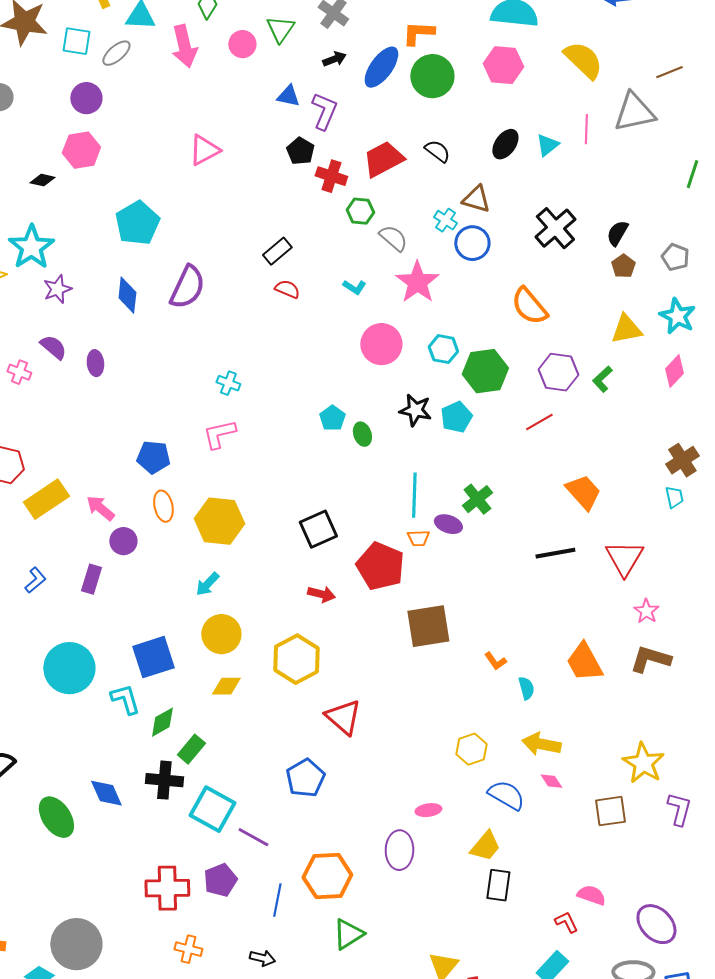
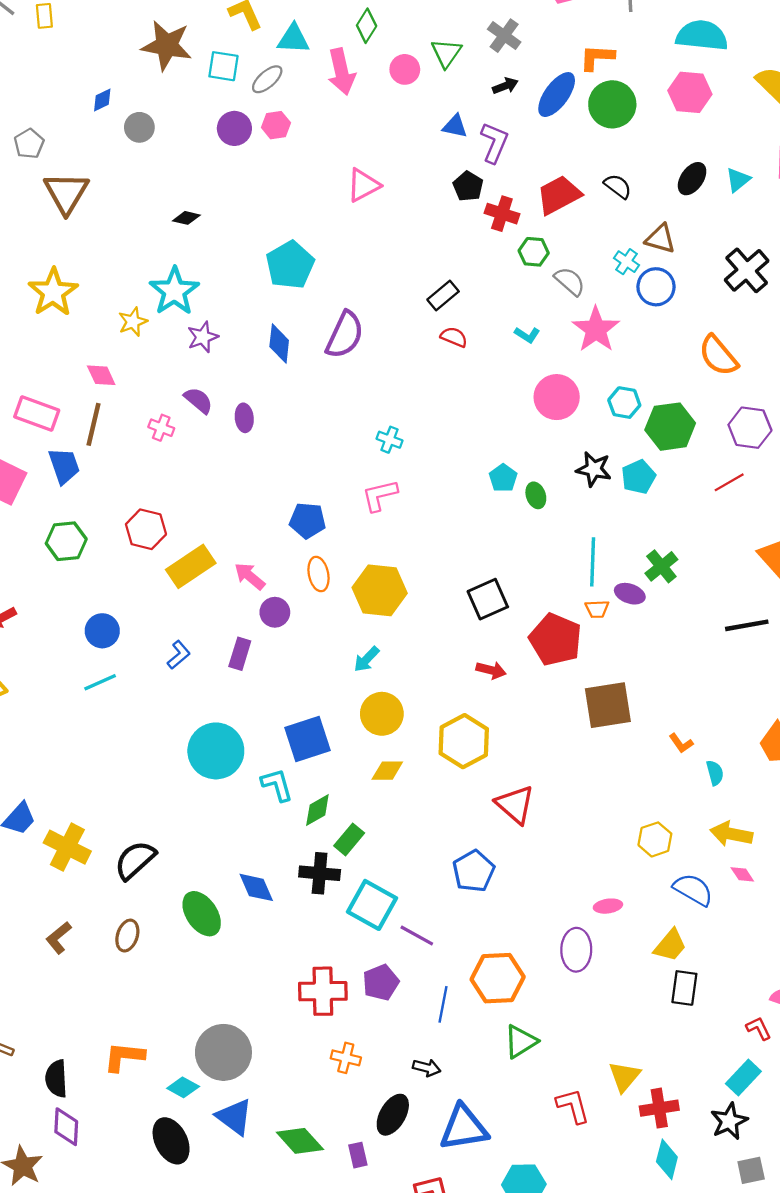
pink hexagon: (81, 150) -> (276, 125), moved, size x0.7

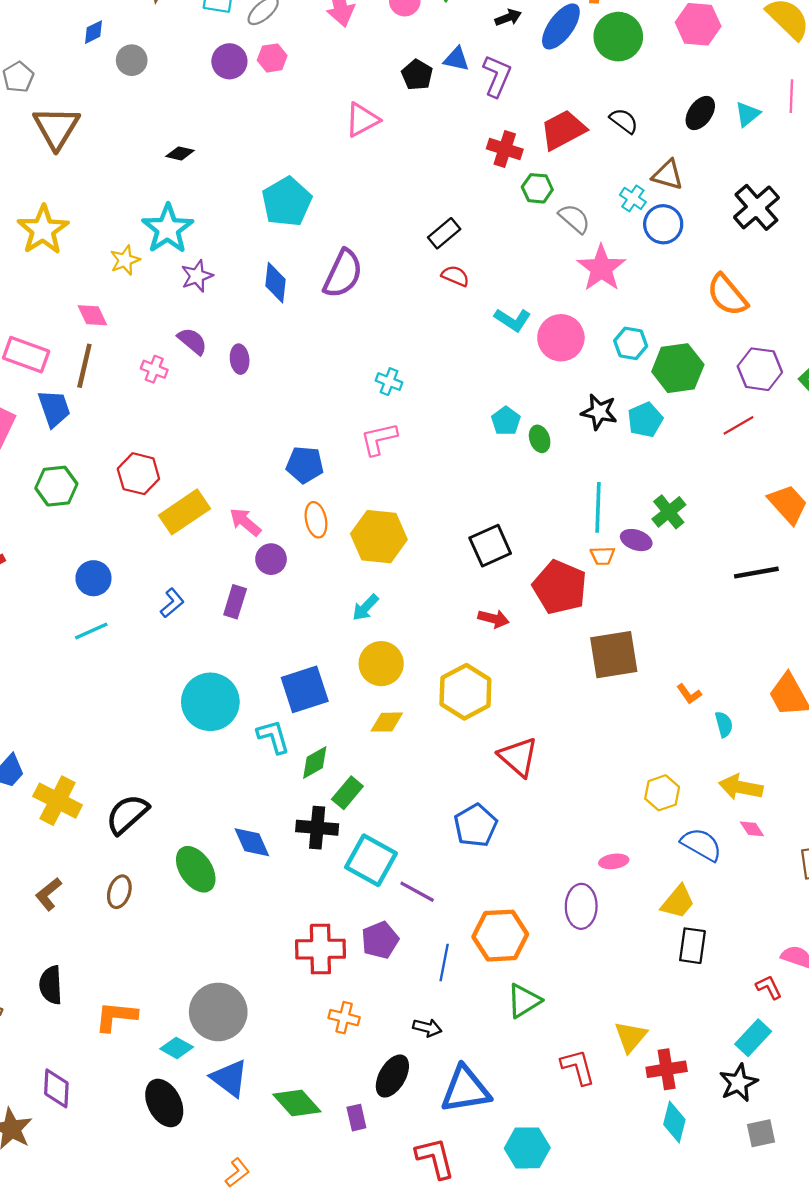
black pentagon: (468, 186) -> (417, 75), moved
cyan L-shape: (527, 335) -> (513, 320), moved, size x1.4
black semicircle: (56, 1079) -> (51, 985), moved

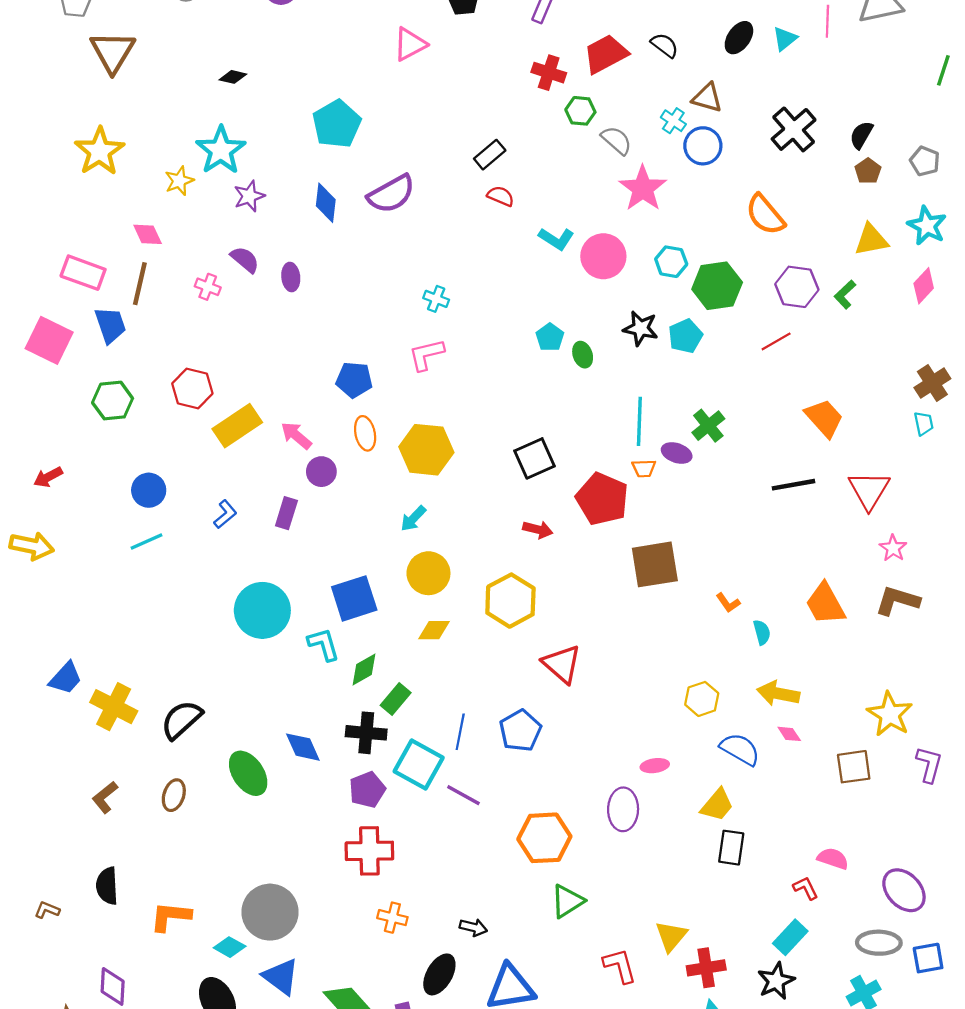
purple semicircle: (343, 274) -> (391, 194), turned 36
purple pentagon: (380, 940) -> (367, 790), moved
blue line: (444, 963) -> (460, 732), moved

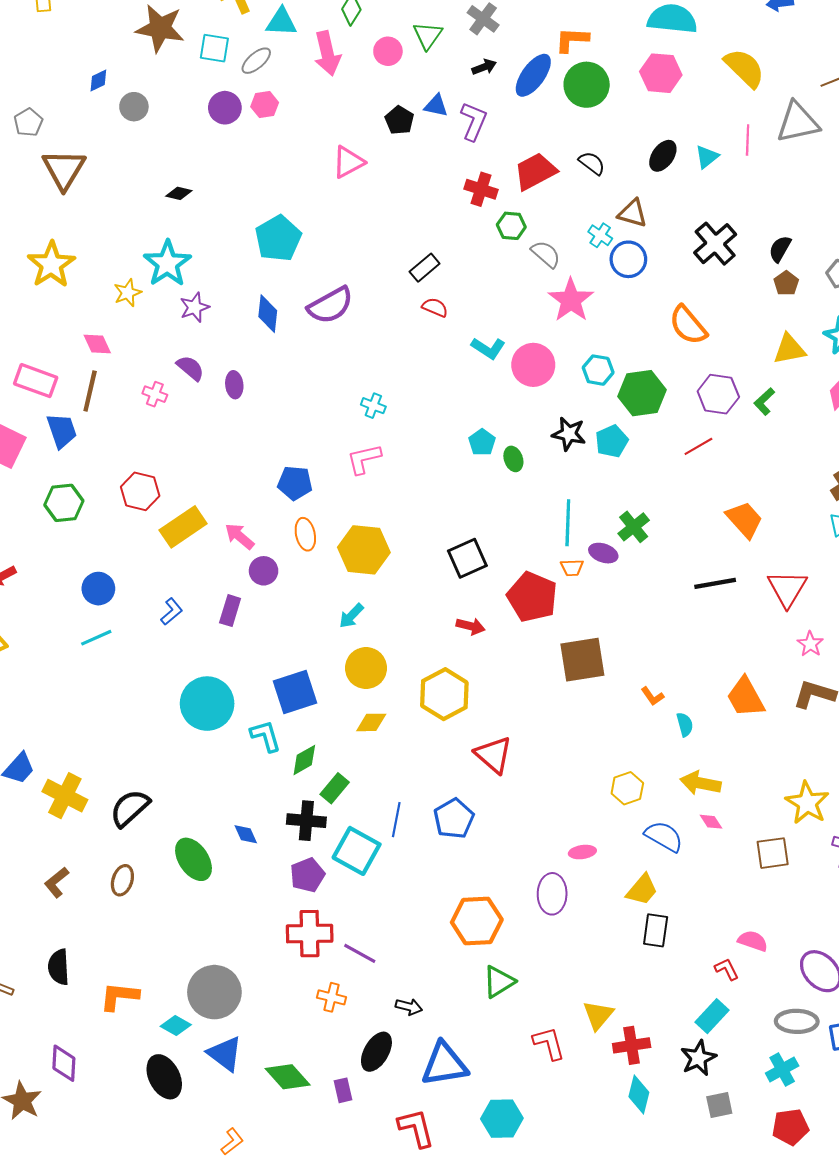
blue diamond: (303, 747) -> (246, 834), size x0.7
purple line: (463, 795) -> (360, 953), moved

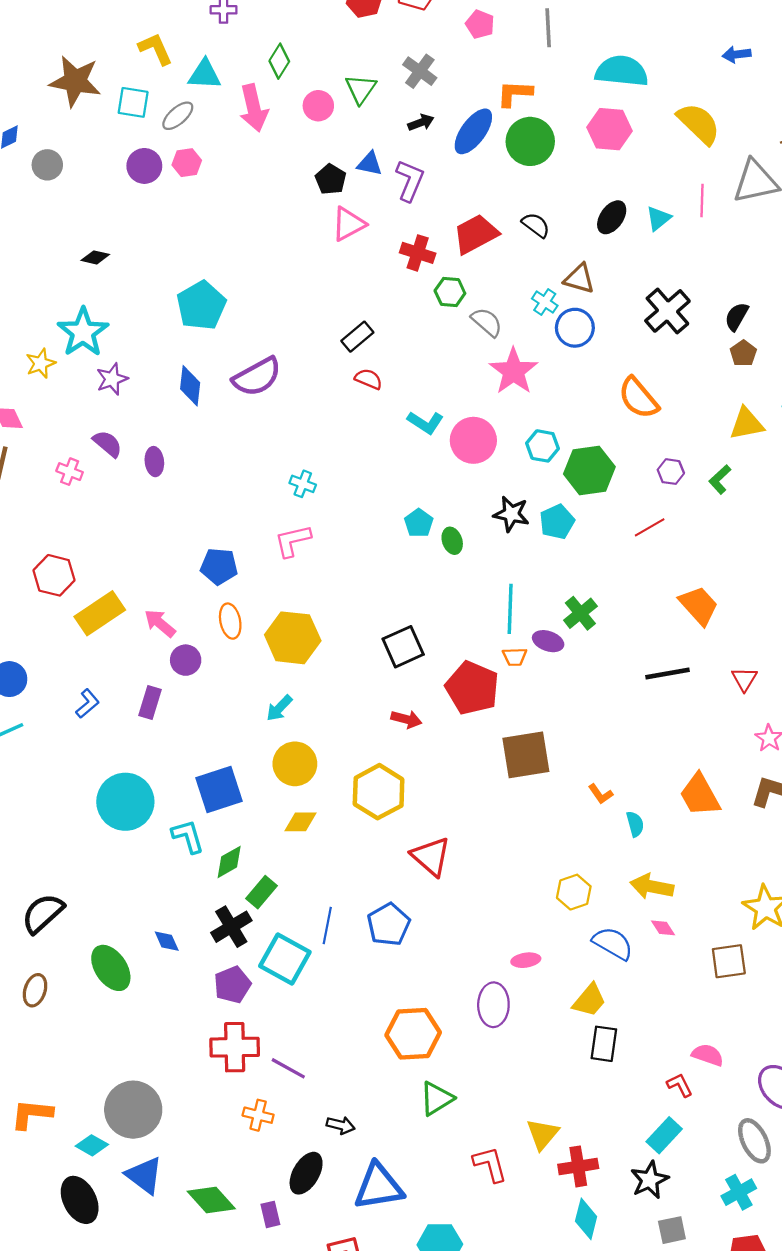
pink triangle: (348, 162) -> (348, 224), moved
purple hexagon: (718, 394) -> (671, 472), size x0.6
red triangle: (787, 589) -> (744, 679), size x0.6
black cross: (306, 821) -> (231, 927), turned -36
gray ellipse: (797, 1021) -> (754, 1141), turned 63

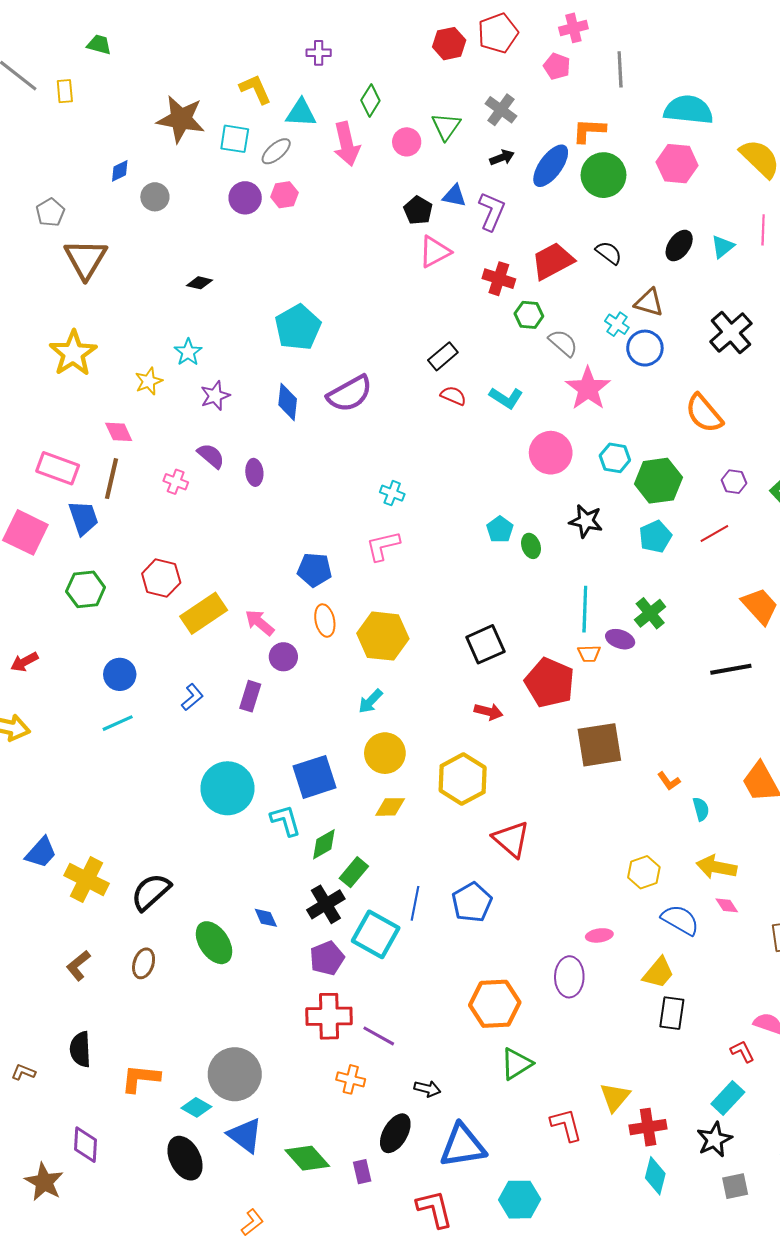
cyan star: (83, 332) -> (188, 352), size x0.6
cyan L-shape: (425, 423) -> (506, 398), moved
cyan pentagon: (557, 522) -> (655, 537), moved

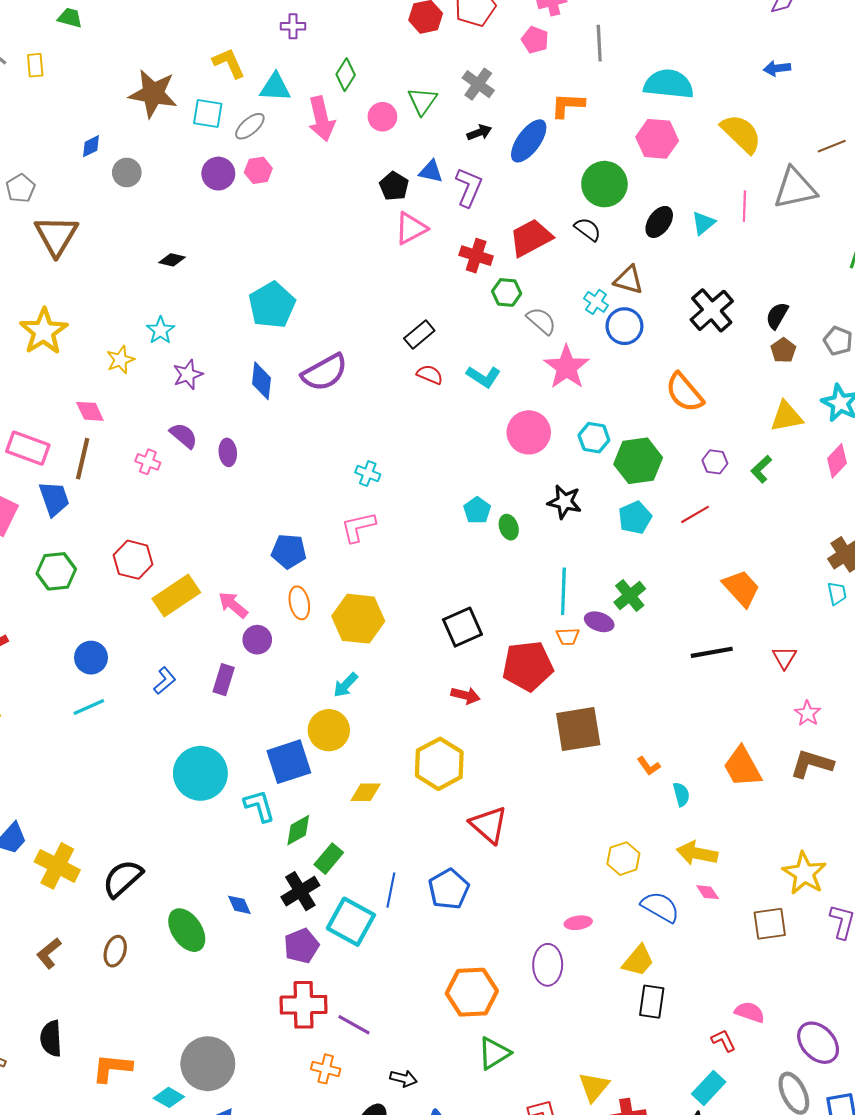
green circle: (603, 175) -> (604, 184), moved
red pentagon: (550, 683) -> (528, 666), turned -30
yellow circle: (385, 753) -> (329, 730), moved

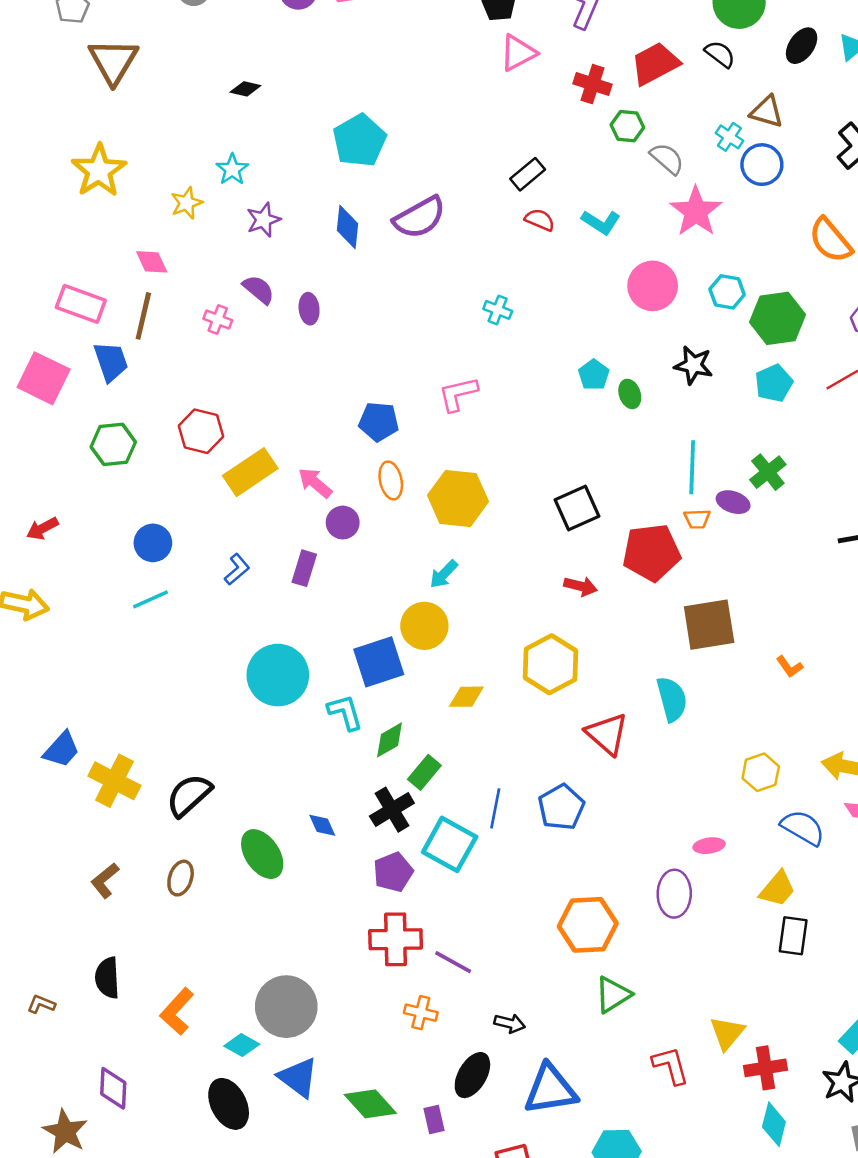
cyan cross: (368, 473) -> (498, 310), moved
cyan semicircle: (681, 794) -> (672, 699), moved, size x1.6
orange L-shape: (112, 1068) -> (177, 1011), turned -54

